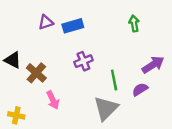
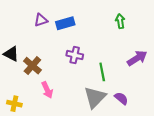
purple cross: (83, 61) -> (75, 55), turned 35
purple semicircle: (140, 89) -> (121, 98), moved, turned 72

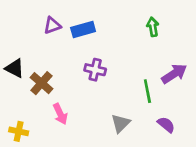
green line: (102, 72) -> (147, 91), moved
gray triangle: (95, 97) -> (121, 123), size x0.7
purple semicircle: (121, 98) -> (166, 125), moved

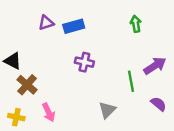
brown cross: (41, 83) -> (27, 85), moved
pink arrow: (60, 114) -> (49, 112), moved
purple semicircle: (166, 125) -> (159, 104), moved

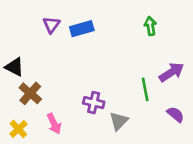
purple triangle: (46, 23) -> (51, 25), turned -35
purple cross: (84, 62) -> (94, 103), moved
yellow cross: (16, 117) -> (18, 129), turned 35

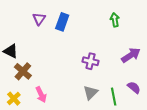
blue rectangle: (82, 29) -> (62, 22), turned -54
green line: (145, 89) -> (114, 97), moved
purple cross: (94, 103) -> (91, 61), moved

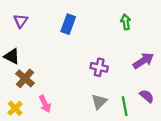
purple triangle: (39, 19) -> (21, 21), moved

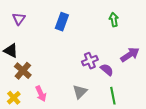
purple cross: (99, 67) -> (90, 61), turned -35
purple semicircle: (147, 96) -> (107, 70), moved
gray triangle: (99, 102) -> (80, 92), moved

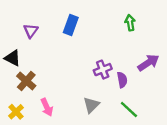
purple triangle: (19, 19) -> (31, 31), moved
purple semicircle: (107, 70) -> (122, 80), turned 40
green line: (113, 96) -> (129, 109), turned -36

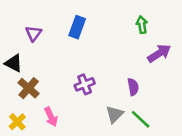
purple arrow: (148, 63) -> (159, 53), moved
purple cross: (103, 70) -> (85, 84), moved
gray triangle: (91, 105) -> (114, 114), moved

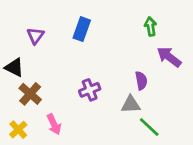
purple arrow: (159, 53) -> (169, 57), turned -110
purple semicircle: (133, 87) -> (141, 81), moved
gray triangle: (114, 114) -> (131, 104), moved, turned 42

